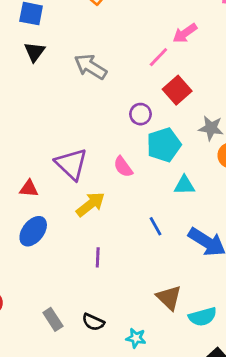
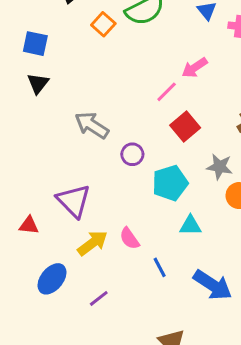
gray arrow: (90, 67) -> (92, 125), moved
purple circle: (141, 114) -> (132, 154), moved
pink semicircle: (123, 167) -> (129, 238), moved
blue ellipse: (33, 231) -> (52, 279), moved
purple line: (98, 257) -> (99, 298), turned 48

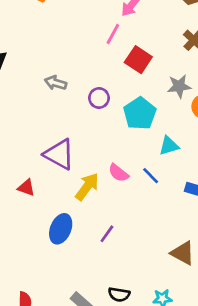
gray arrow: (92, 125) -> (56, 83), size x0.7
red triangle: (29, 225) -> (26, 188), turned 30
blue line: (160, 267) -> (151, 176), moved

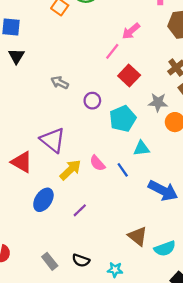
red triangle: (26, 188) -> (22, 162), size x1.5

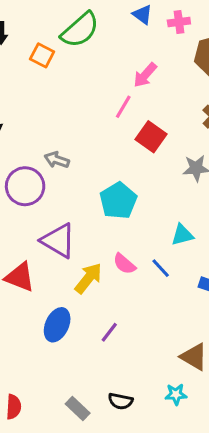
purple circle: (92, 101) -> (25, 186), moved, size x1.6
cyan pentagon: (123, 119) -> (118, 201), moved
cyan star: (115, 270) -> (176, 394), moved

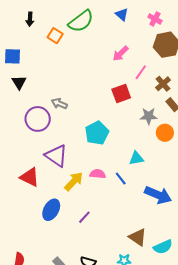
pink cross: (179, 22) -> (155, 19), moved, turned 32
pink line: (123, 107) -> (141, 72), moved
red square: (151, 137) -> (121, 94), turned 30
pink semicircle: (124, 264) -> (98, 174), turned 140

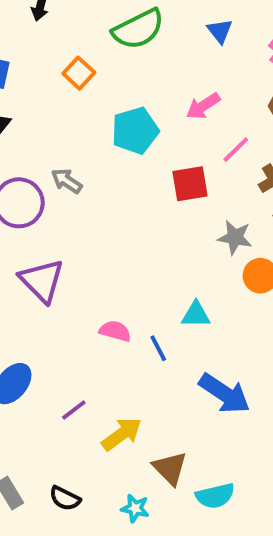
orange square: (55, 36) -> (79, 73), moved
cyan pentagon: (97, 133) -> (135, 131), moved
yellow arrow: (74, 181) -> (122, 434), moved

